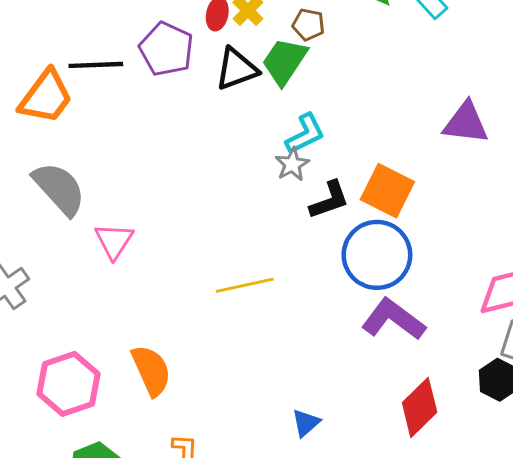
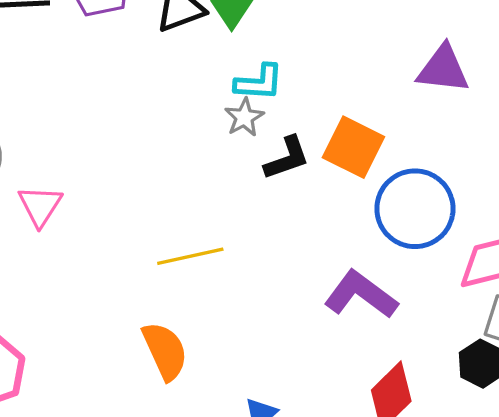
cyan L-shape: (305, 134) -> (259, 82), turned 30
blue circle: (377, 255) -> (415, 209), moved
orange semicircle: (151, 370) -> (165, 351), moved

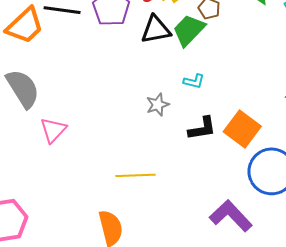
cyan L-shape: (259, 82) -> (194, 81), size x0.7
gray star: (244, 117) -> (158, 105), moved

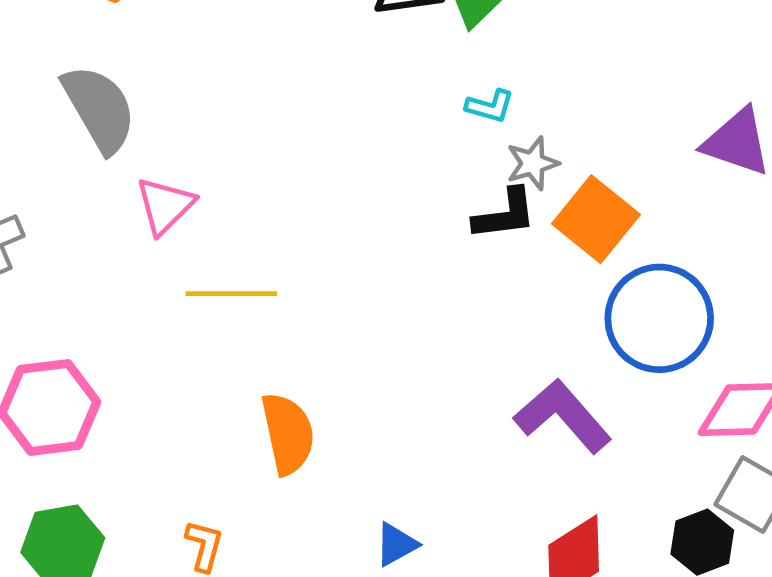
gray star: (158, 105) -> (533, 163), moved
yellow line: (136, 175) -> (231, 294), moved

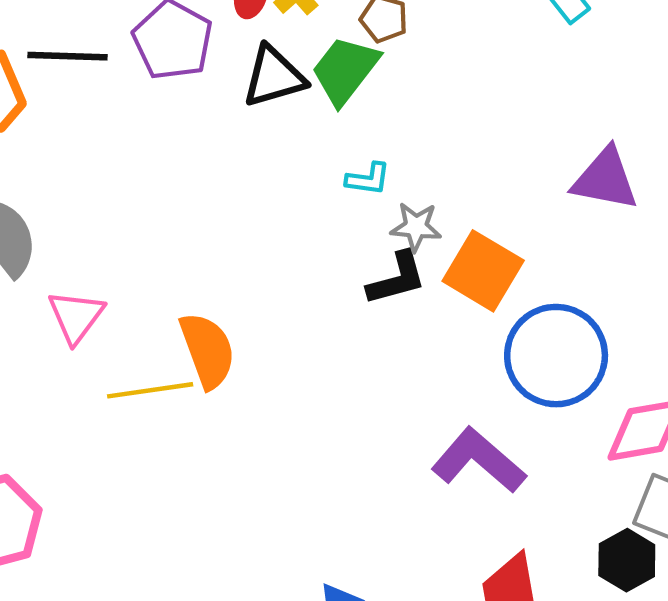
gray star: (533, 163) -> (416, 227), turned 30
orange semicircle: (288, 434) -> (207, 350), moved

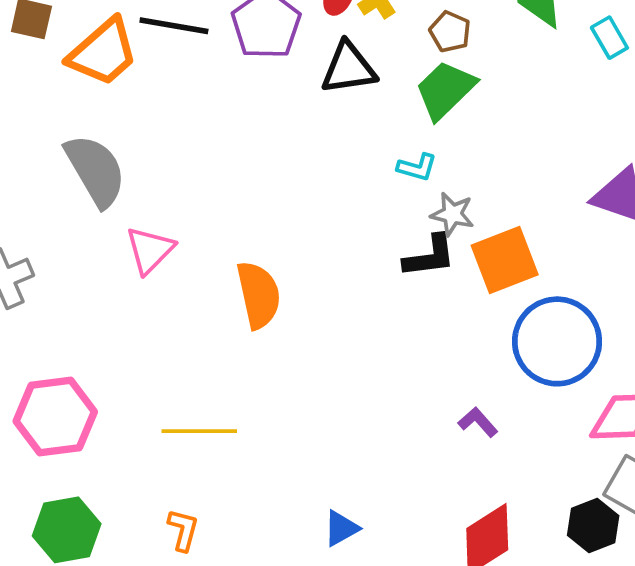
green trapezoid: (345, 70) -> (445, 90), moved
orange square: (483, 271) -> (505, 260), turned 30
yellow line: (150, 390) -> (199, 431), moved
purple L-shape: (479, 460) -> (478, 422), size x0.5

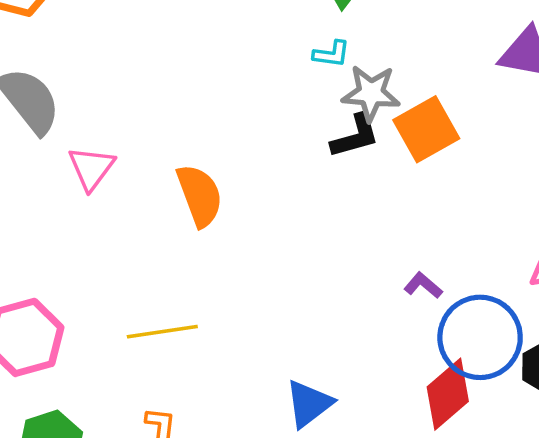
gray star: (452, 214) -> (371, 93), size x1.4
blue circle: (557, 341) -> (480, 337), moved
blue triangle: (341, 528) -> (309, 404), size x1.4

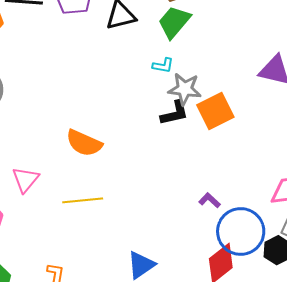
pink triangle: (91, 168) -> (25, 180), moved
orange semicircle: (200, 195) -> (84, 143), turned 132
yellow line: (162, 332) -> (83, 200), moved

